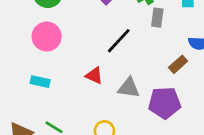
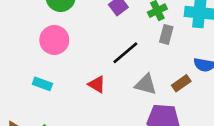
gray triangle: (129, 88) -> (146, 84), moved

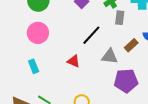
brown rectangle: (181, 83) -> (131, 45), moved
cyan rectangle: (42, 84) -> (34, 66), turned 56

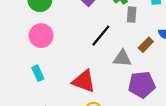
red triangle: (74, 61) -> (84, 81), moved, size x1.6

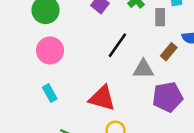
gray rectangle: (132, 15) -> (160, 17), moved

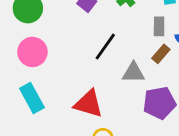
gray rectangle: (160, 17) -> (159, 26), moved
cyan rectangle: (50, 93) -> (32, 98), size x1.5

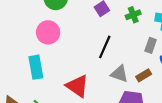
black line: (105, 47) -> (105, 47), turned -30
brown rectangle: (161, 54) -> (144, 75), moved

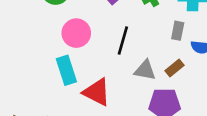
pink circle: (48, 32) -> (76, 33), moved
cyan rectangle: (36, 67) -> (66, 70), moved

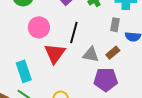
cyan rectangle: (66, 70) -> (24, 71), moved
red triangle: (97, 92) -> (55, 53), moved, turned 40

